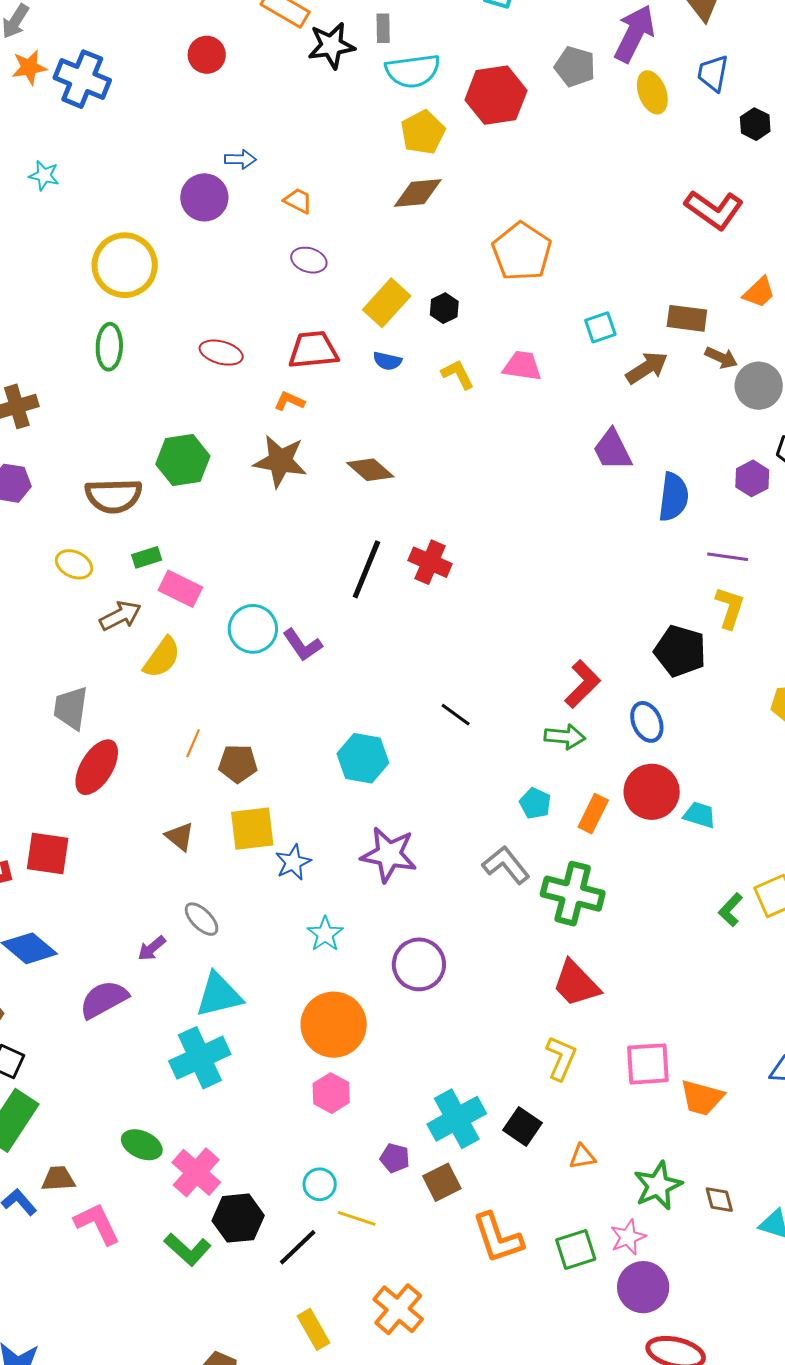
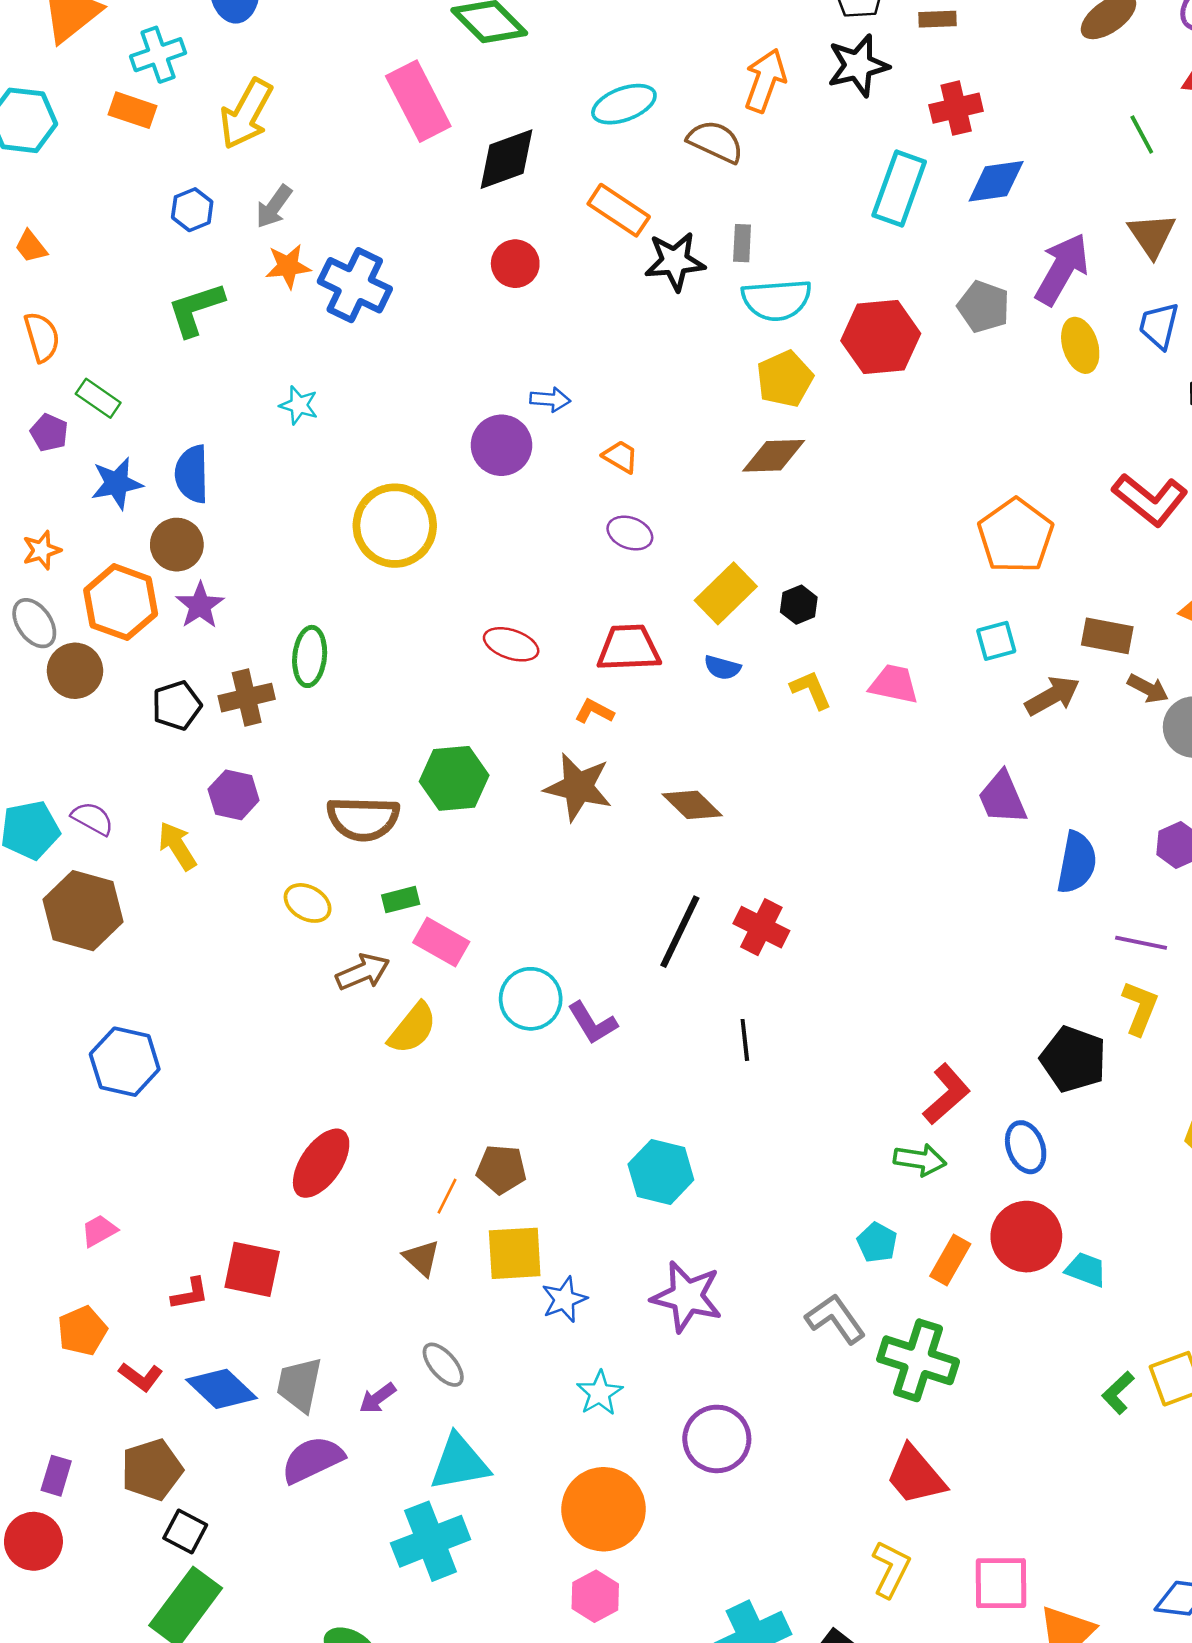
orange pentagon: (522, 252) -> (1016, 536), moved
green ellipse: (109, 347) -> (310, 656), moved
gray trapezoid: (71, 708) -> (299, 1385), moved
black line: (456, 715) -> (745, 1040), moved, turned 44
orange line: (193, 743) -> (447, 1196), moved

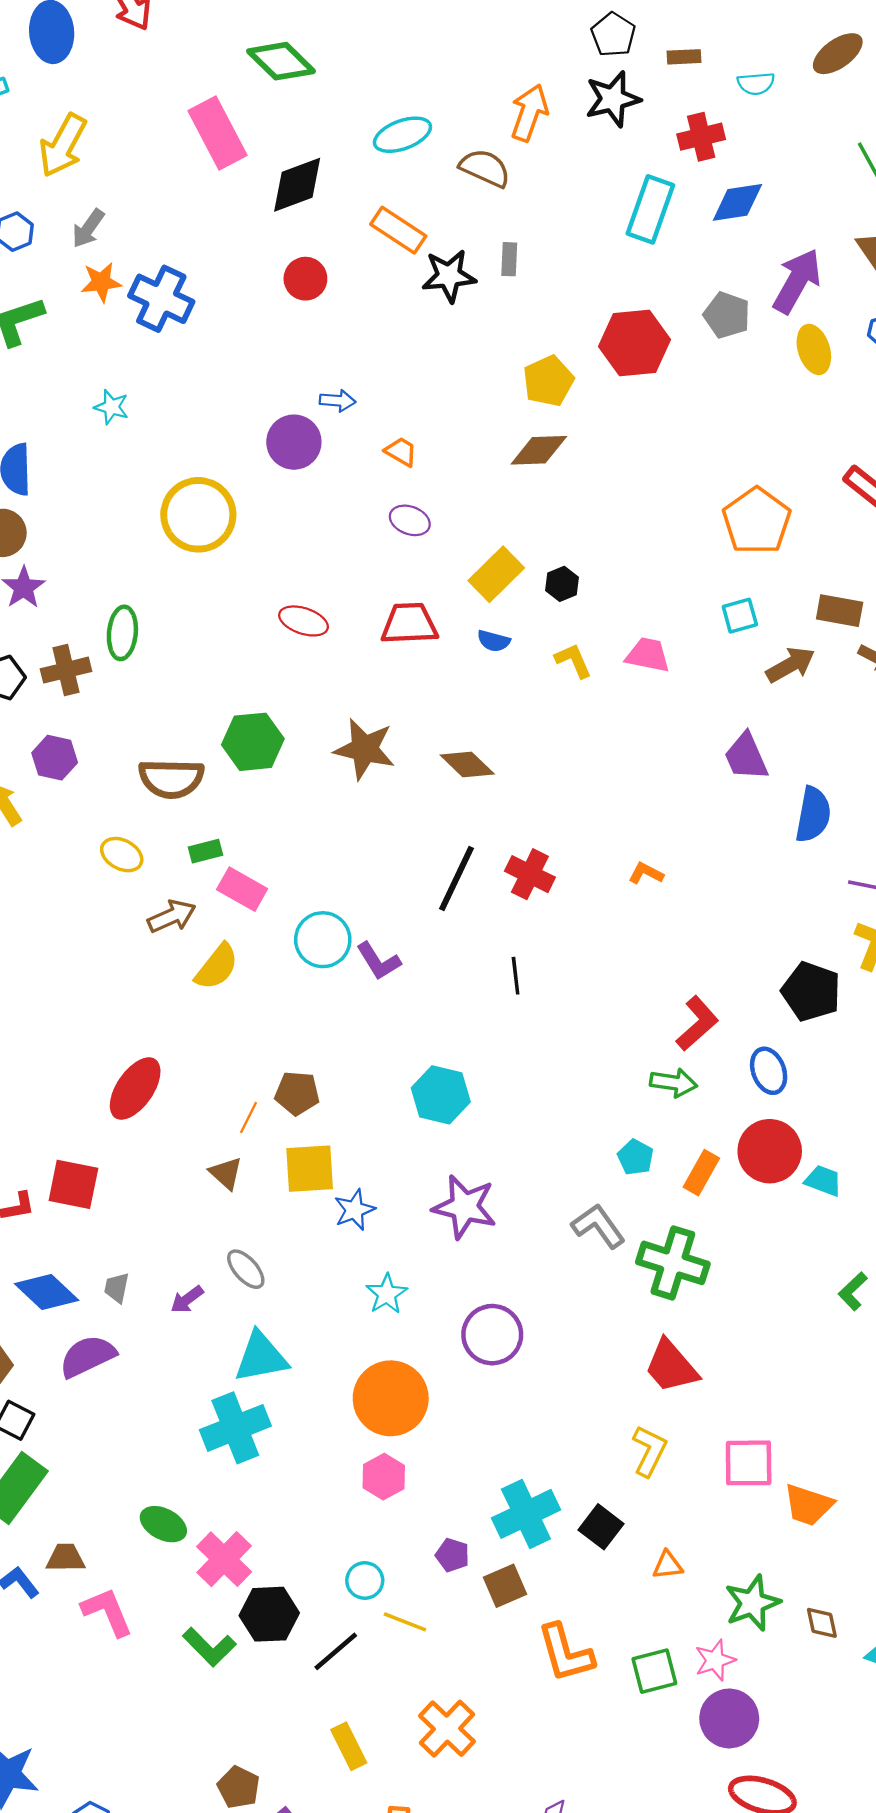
cyan semicircle: (777, 300) -> (756, 83), moved, size x0.6
orange L-shape: (594, 711) -> (646, 873), moved
gray trapezoid: (299, 1385) -> (117, 1288), size x0.6
purple semicircle: (313, 1460) -> (87, 1356), moved

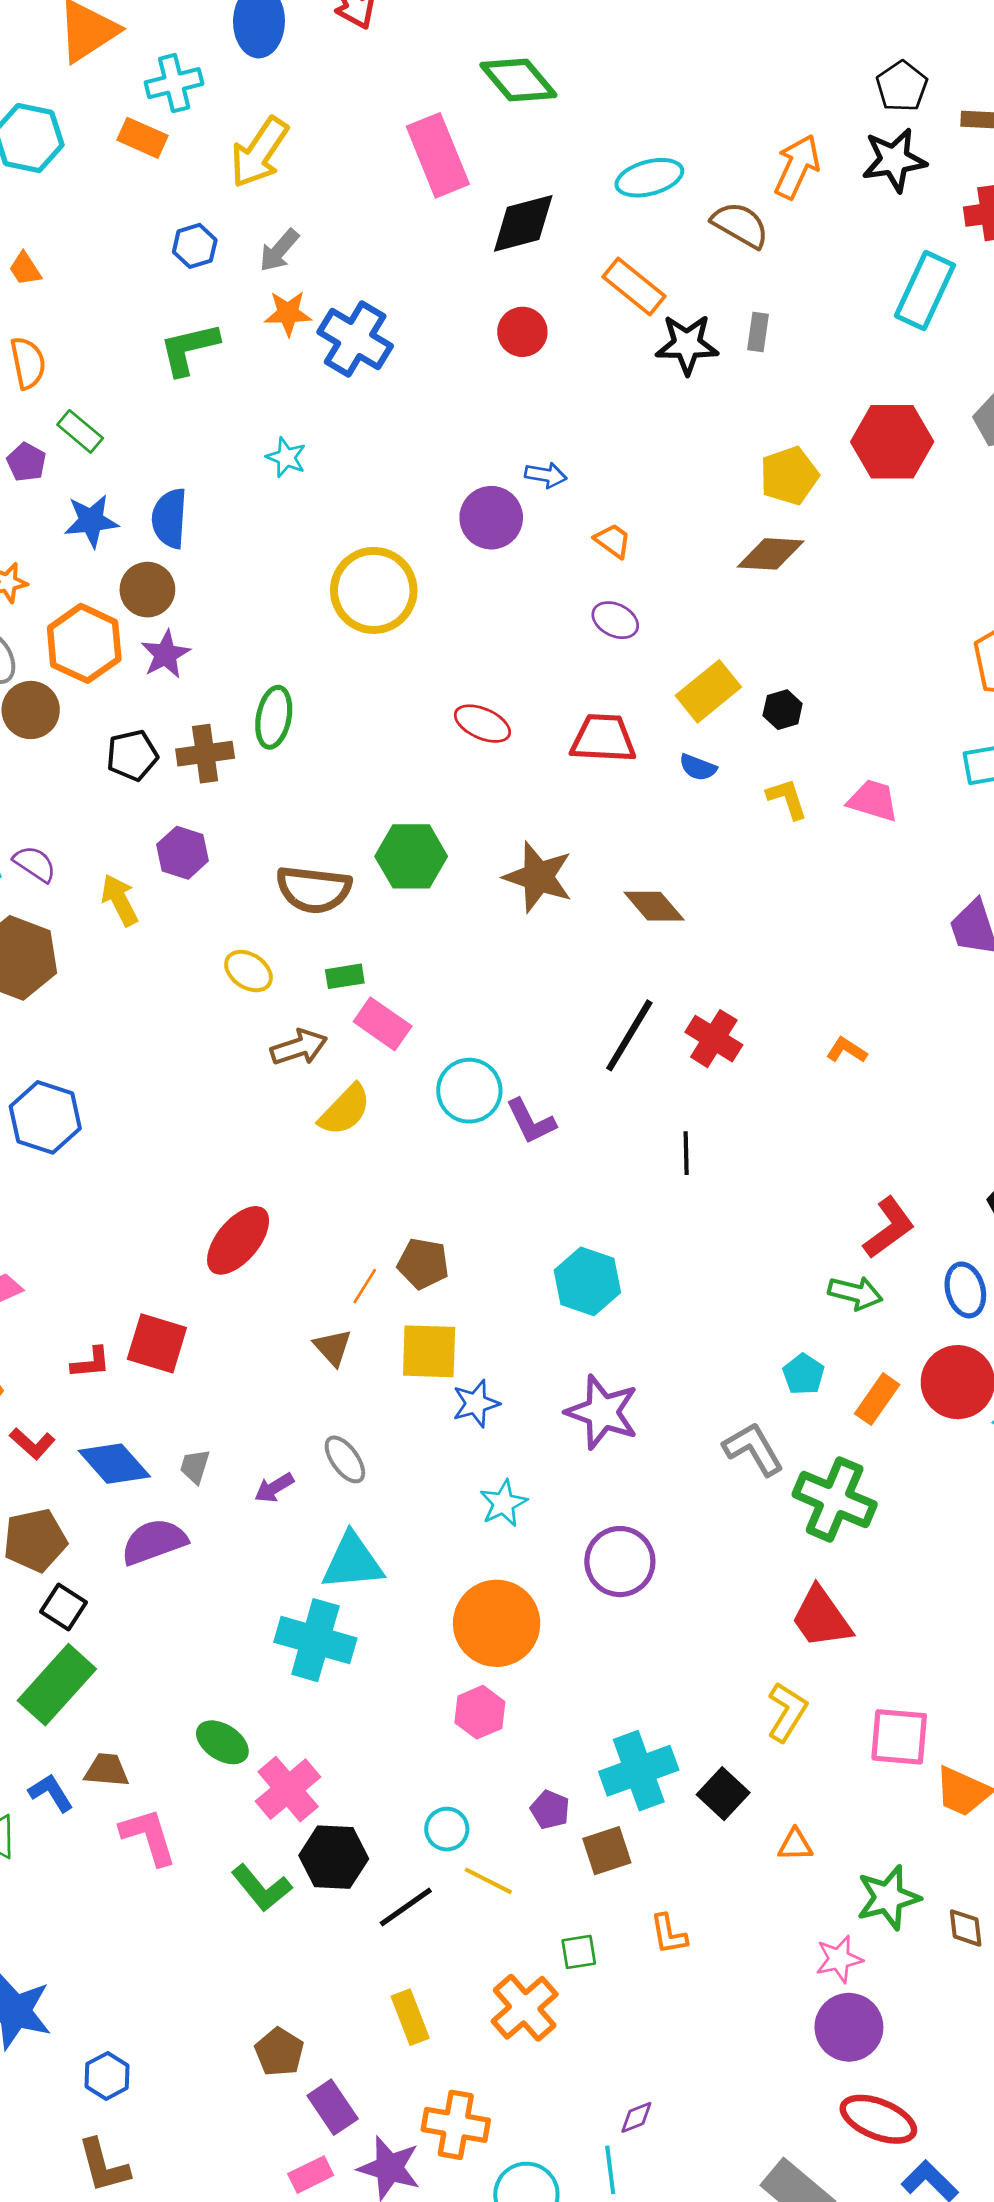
cyan cross: (235, 1428) -> (315, 1640), turned 32
orange L-shape: (565, 1653) -> (669, 1934), size x0.6
green square: (654, 1671) -> (579, 1952), moved, size x0.7

